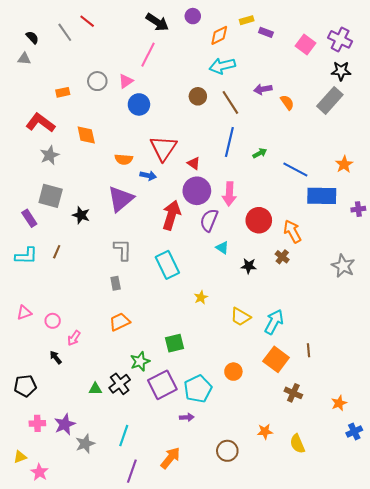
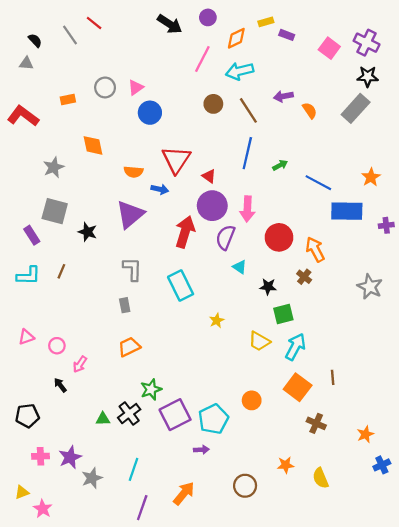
pink line: (148, 55) -> (202, 59), moved
red L-shape: (40, 123) -> (23, 116), moved
green square: (174, 343) -> (283, 314), moved

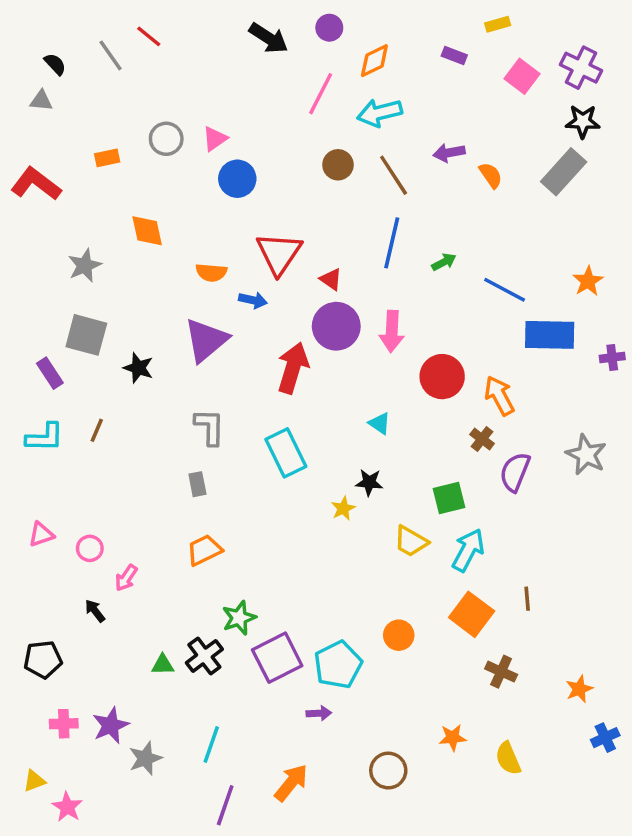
yellow rectangle: (266, 22) -> (498, 24), moved
purple semicircle: (225, 237) -> (515, 472), moved
black star: (268, 287) -> (369, 482), moved

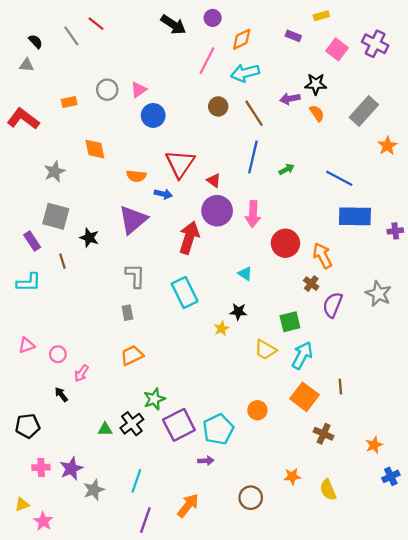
black star: (583, 121) -> (316, 84), moved
orange star: (588, 281) -> (387, 146), moved
blue line: (505, 290) -> (339, 178), moved
brown line: (97, 430) -> (62, 261), moved, turned -40

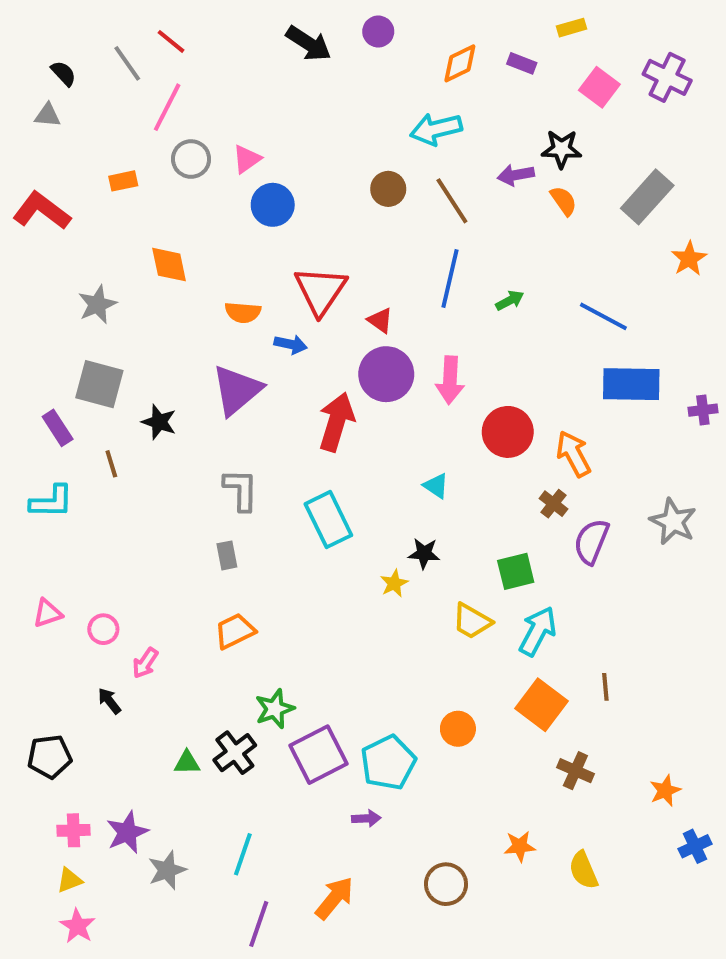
orange diamond: (242, 39) -> (460, 63), moved
pink line: (207, 61) -> (167, 107), moved
yellow triangle: (22, 504) -> (69, 880), moved

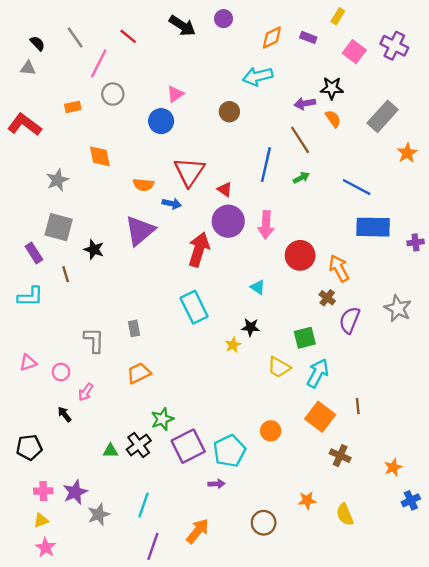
yellow rectangle: (571, 28) -> (338, 16), turned -42
red line: (171, 41) -> (128, 36), moved
pink triangle: (247, 159) -> (175, 94), moved
brown line: (452, 201) -> (300, 140), moved
gray L-shape: (241, 490) -> (94, 340), moved

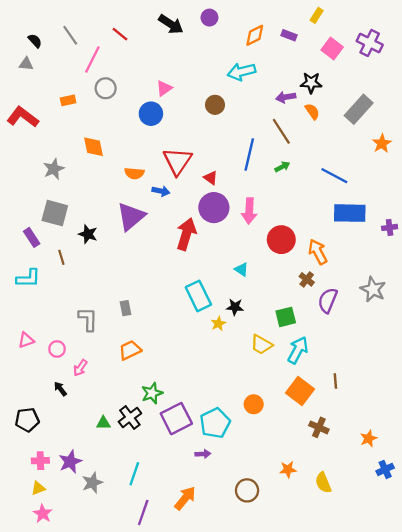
cyan rectangle: (194, 307) -> (198, 296), moved

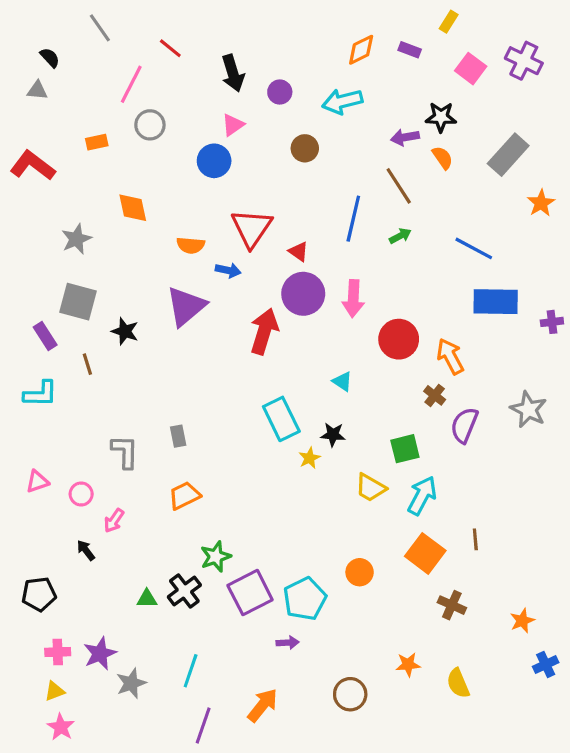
purple circle: (209, 18) -> (280, 92), moved
black arrow: (171, 24) -> (233, 73), moved, turned 40
gray line: (70, 35) -> (100, 28), moved

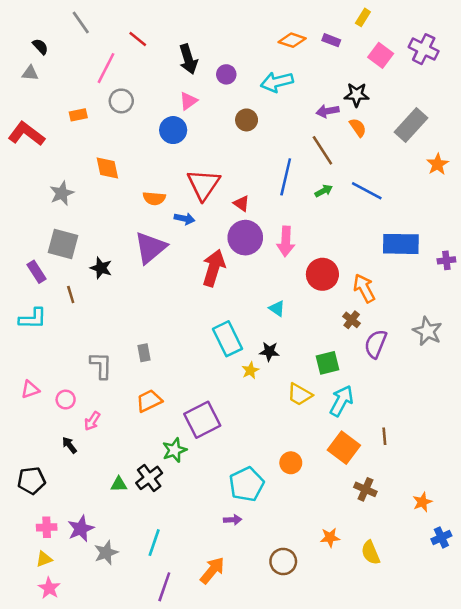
orange diamond: (361, 50) -> (292, 40), turned 44
blue line: (474, 248) -> (367, 191), moved
purple square: (250, 593) -> (202, 420), moved

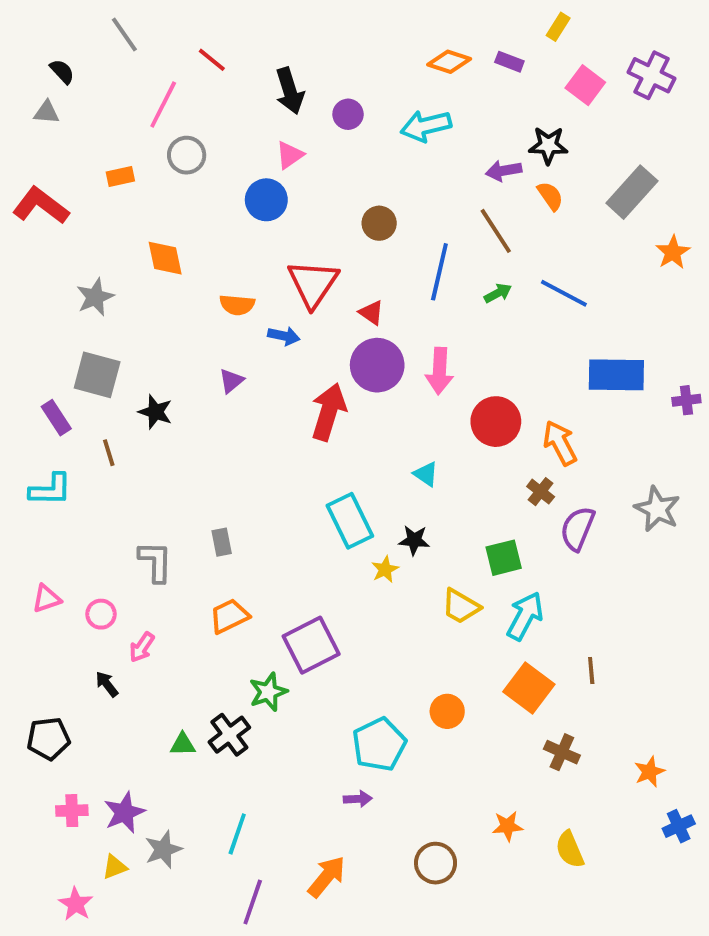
brown circle: (247, 120) -> (379, 223), moved
purple triangle: (150, 248) -> (231, 381), size x0.5
yellow triangle: (44, 559) -> (115, 867), moved

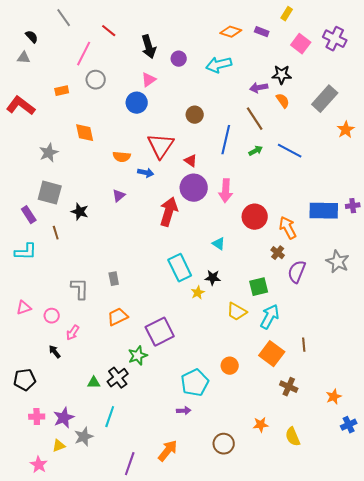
blue rectangle: (616, 375) -> (324, 211), moved
cyan line: (237, 834) -> (110, 417), moved

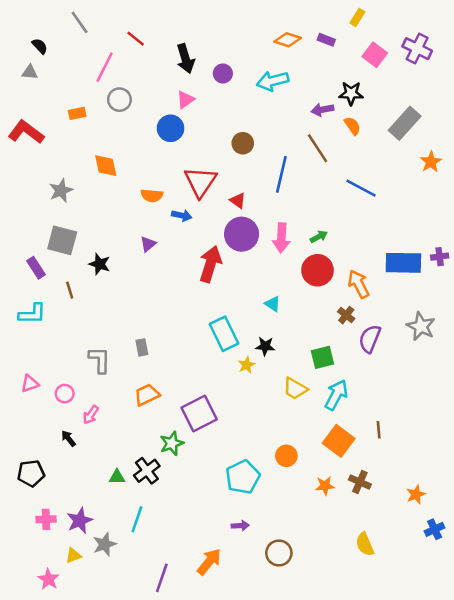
green arrow: (256, 151) -> (319, 237), moved
purple arrow: (184, 411) -> (240, 526), moved
orange star: (261, 425) -> (325, 486), moved

